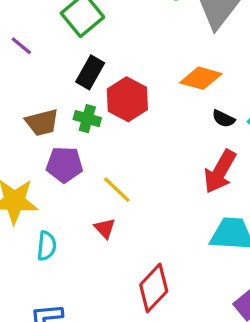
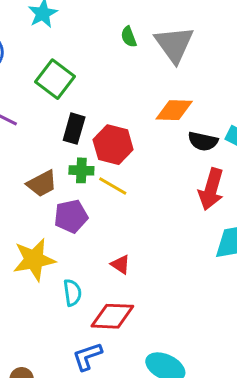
black semicircle: (223, 119) -> (203, 141), size x1.4
yellow line: (117, 190) -> (113, 186), moved
red diamond: (154, 288) -> (112, 316), moved, turned 63

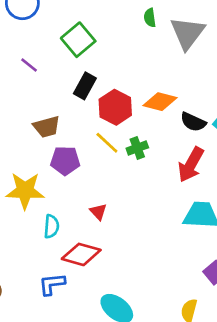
orange diamond: (174, 110) -> (160, 102), moved
green cross: (81, 170) -> (137, 148), moved, turned -35

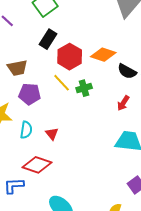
red arrow: (191, 165) -> (123, 103), size x0.6
cyan semicircle: (51, 226) -> (26, 130), moved

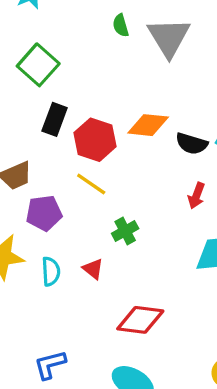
green cross: (84, 88) -> (125, 231), moved
red diamond: (37, 165) -> (140, 320), moved

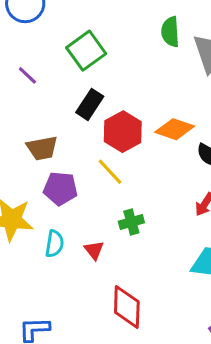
green semicircle: (121, 25) -> (170, 32), size x1.4
red diamond: (140, 320) -> (127, 307), turned 72

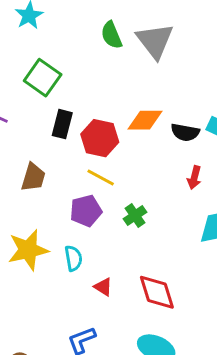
brown trapezoid: (42, 148) -> (33, 177), turned -44
purple pentagon: (60, 189) -> (86, 211), moved
red triangle: (94, 250) -> (103, 287), moved

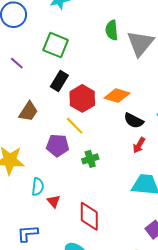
green square: (43, 78) -> (56, 45), turned -30
black semicircle: (185, 132) -> (134, 121), moved
cyan semicircle: (73, 258) -> (38, 187), moved

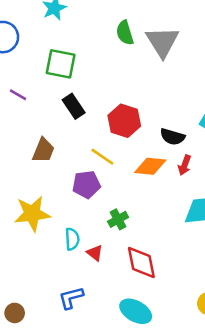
black rectangle: (59, 81) -> (74, 106), turned -54
orange diamond: (117, 96) -> (150, 166), moved
red hexagon: (82, 98) -> (124, 121), moved
green cross: (90, 159) -> (118, 219), moved

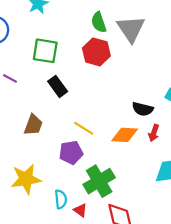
red hexagon: (124, 121) -> (96, 52), moved
green cross: (118, 219) -> (99, 181), size x1.8

